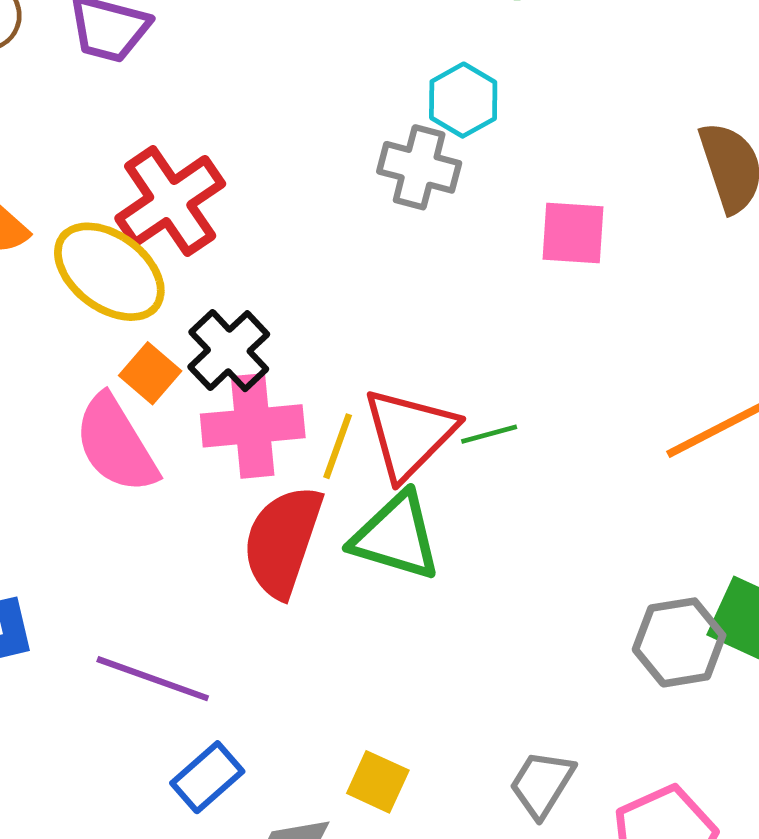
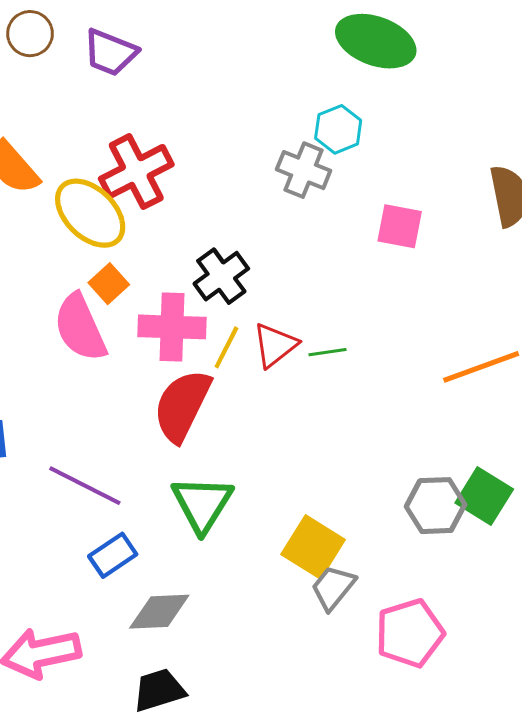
black cross: (229, 351) -> (221, 276), moved
red triangle: (410, 434) -> (275, 345), size x0.7
green triangle: (396, 536) -> (202, 504), moved, turned 38
yellow square: (378, 782) -> (313, 547), moved, size x1.5

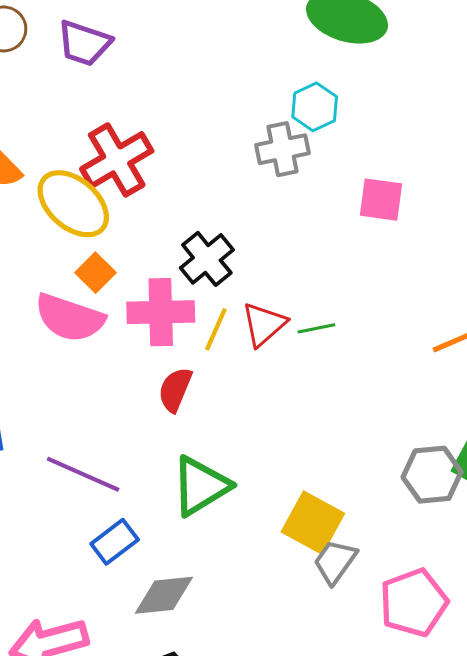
gray cross: (304, 170) -> (282, 149), turned -30
pink semicircle: (80, 328) -> (70, 318), turned -44
red semicircle: (182, 406) -> (175, 390), size x0.6
green triangle: (202, 504) -> (201, 486), turned 30

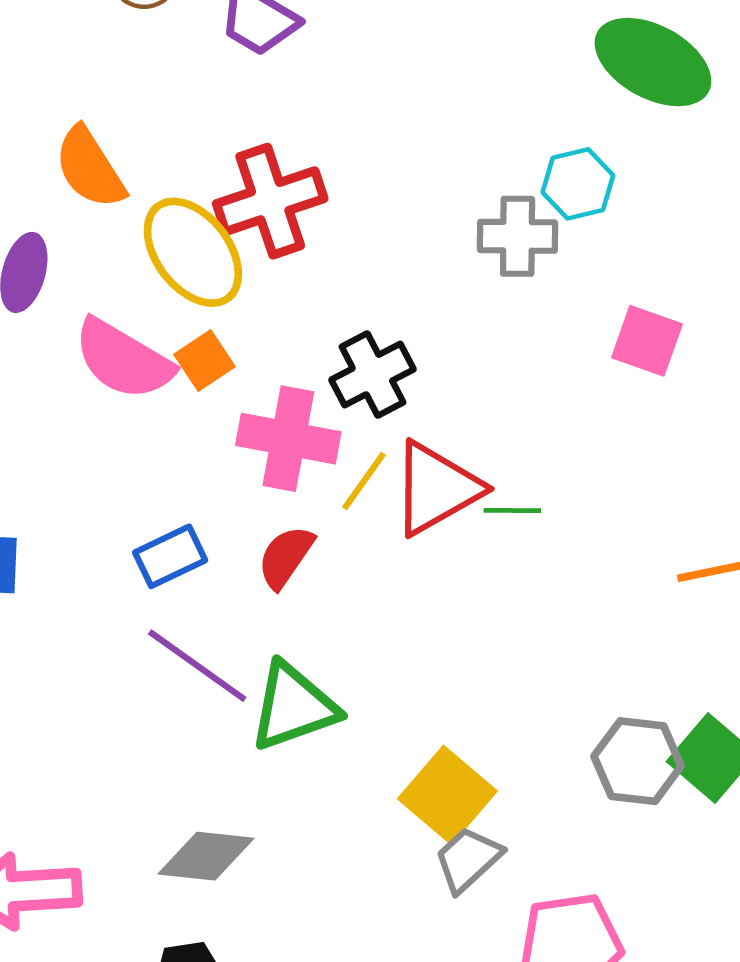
pink semicircle: (70, 318) -> (123, 359), moved
red triangle: (264, 324) -> (436, 488), size x1.4
purple line: (83, 474) -> (197, 666), moved
blue rectangle: (115, 542) -> (170, 556), moved

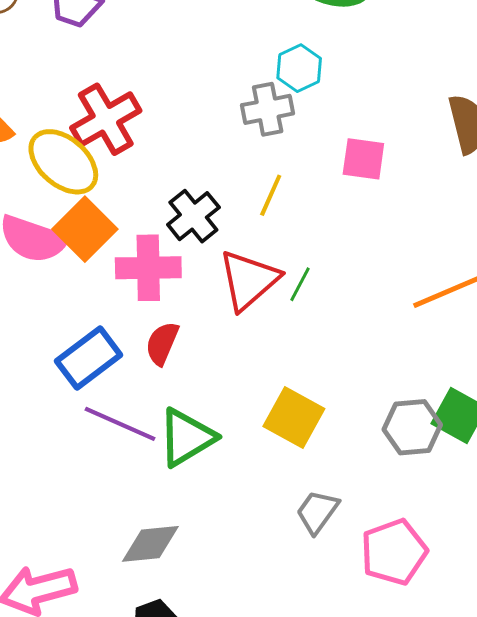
orange square: (204, 360) -> (85, 229), size x1.6
yellow line: (364, 481) -> (271, 195), moved
green line: (512, 510) -> (300, 284), turned -51
blue rectangle: (170, 556) -> (89, 358), size x1.4
yellow square: (447, 795) -> (294, 418), moved

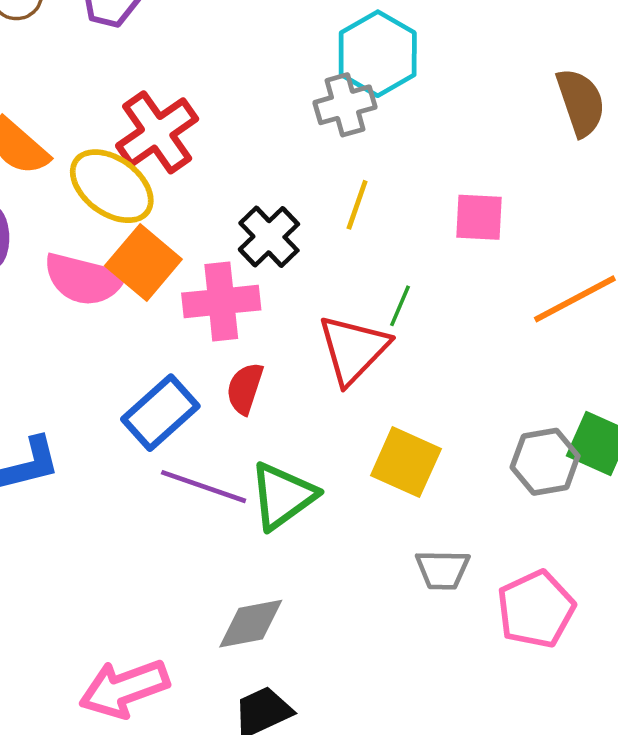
cyan hexagon: (299, 68) -> (378, 54), size x1.5
pink square: (363, 159) -> (479, 217), moved
red triangle: (249, 280) -> (353, 349), moved
gray trapezoid: (317, 512) -> (443, 570), turned -120

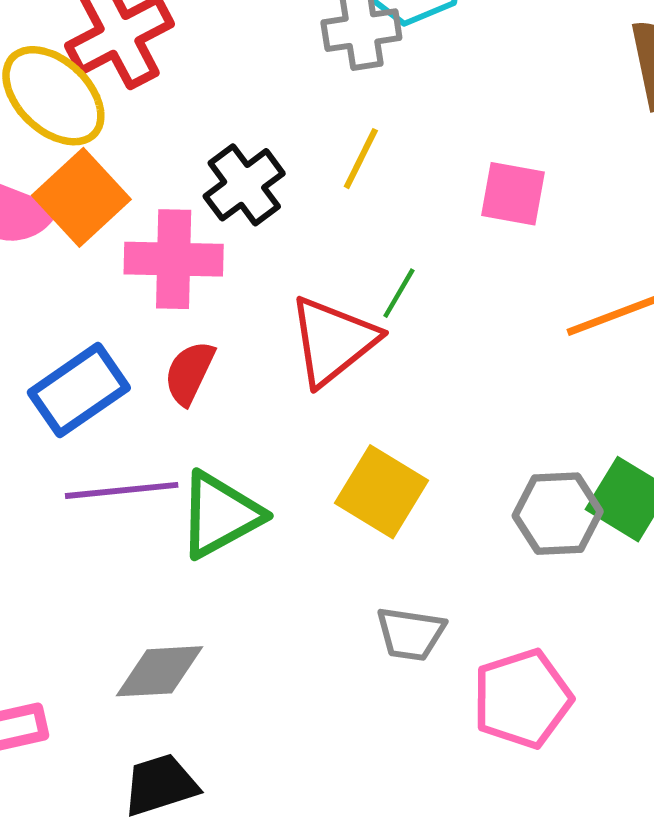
purple line: (204, 487) -> (122, 490), turned -32

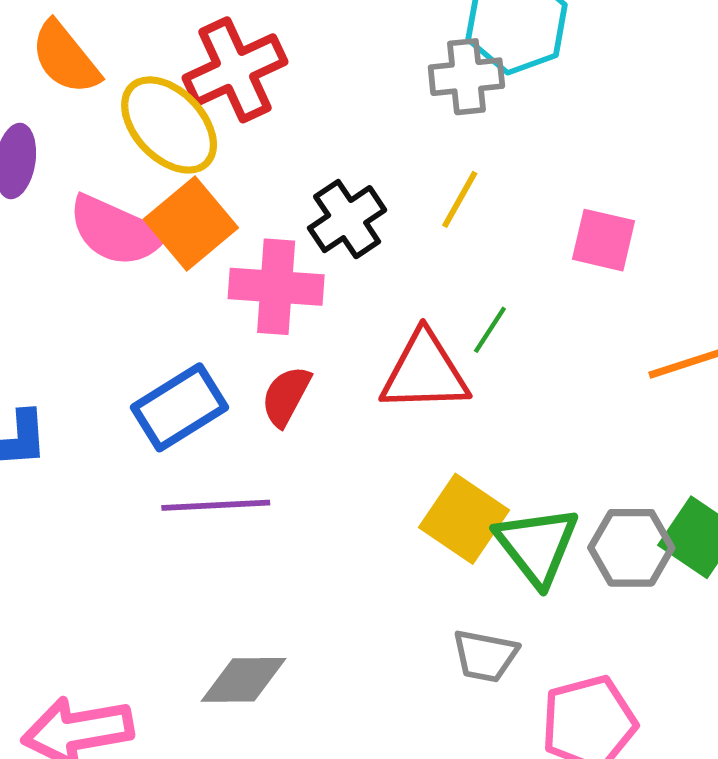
red triangle: (333, 341) -> (425, 372), turned 34
green triangle: (220, 515) -> (537, 546), moved, turned -42

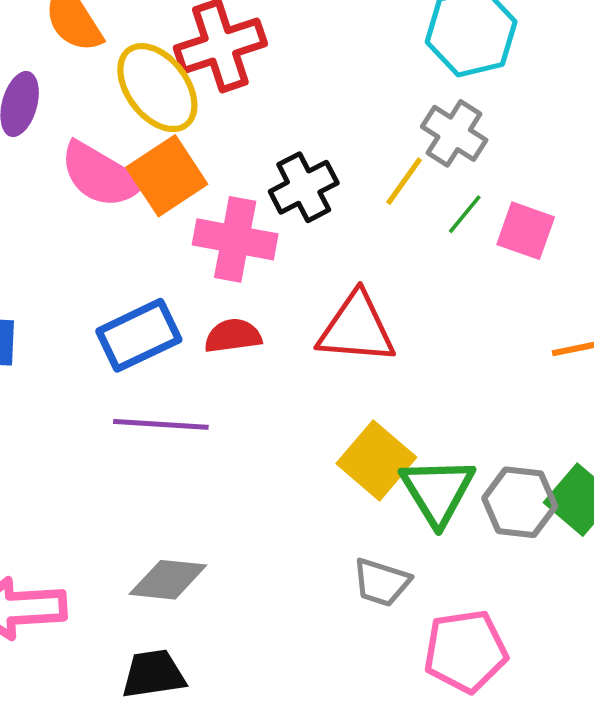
gray cross: (466, 77) -> (454, 133), moved, turned 32
green line: (490, 330) -> (465, 214), moved
red semicircle: (286, 396) -> (233, 336), turned 48

